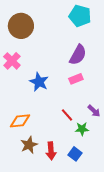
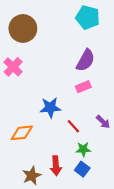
blue star: (39, 82) -> (50, 108), moved, turned -30
green star: (82, 129) -> (83, 149), moved
brown star: (29, 145) -> (32, 176), moved

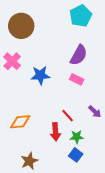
cyan pentagon: (88, 18) -> (81, 16), turned 30
pink rectangle: (83, 87) -> (77, 79), turned 48
blue star: (50, 108) -> (40, 75), moved
red arrow: (56, 166) -> (55, 132), moved

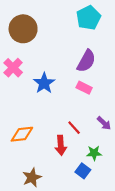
blue star: (40, 75) -> (44, 83), turned -30
green star: (77, 137) -> (94, 153), moved

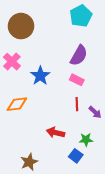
red line: (74, 128) -> (77, 104), moved, turned 40
orange diamond: (22, 134) -> (17, 104), moved
red arrow: (61, 145) -> (55, 133), turned 108

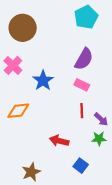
green star: (86, 140) -> (99, 139), moved

